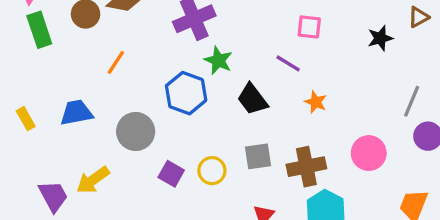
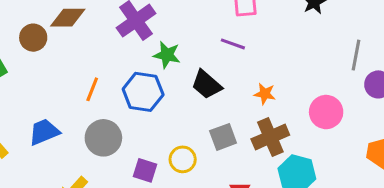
orange line: (116, 62) -> (92, 89), moved
orange star: (316, 102) -> (265, 94), moved

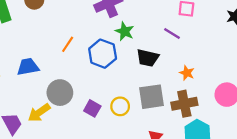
black trapezoid: (206, 85) -> (148, 58), turned -40
gray square: (223, 137) -> (151, 97), size x1.4
gray circle: (103, 138) -> (60, 93), moved

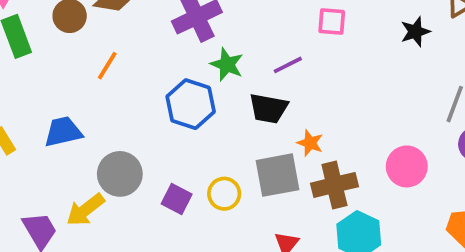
purple line: (172, 34) -> (288, 65), moved, turned -56
orange line: (68, 44) -> (107, 66), moved
orange star: (187, 73) -> (310, 143), moved

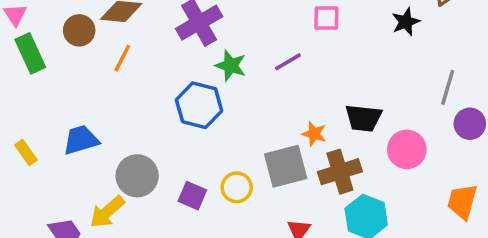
orange line: (107, 66) -> (122, 58), moved
black trapezoid: (268, 108) -> (363, 118), moved

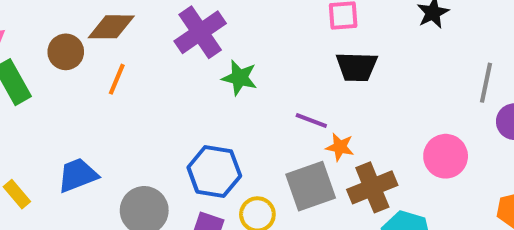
purple line: (288, 62) -> (311, 120), moved, turned 56
blue hexagon: (199, 105) -> (214, 172), moved
black trapezoid: (363, 118) -> (357, 67), moved

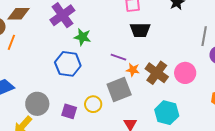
orange line: (117, 79) -> (11, 42), moved
blue hexagon: (214, 172) -> (68, 64), moved
brown cross: (372, 187) -> (157, 73), moved, turned -30

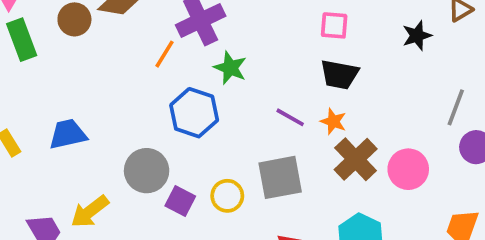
orange line: (11, 42) -> (165, 54), moved
orange star: (133, 70) -> (333, 121), moved
gray circle: (37, 104) -> (147, 171), moved

